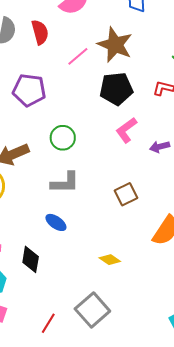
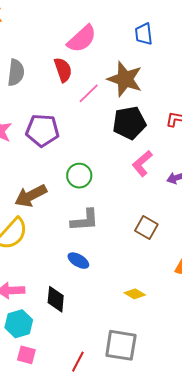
red semicircle: (40, 32) -> (63, 70), moved
brown square: (126, 194) -> (146, 228), turned -30
gray square: (92, 310) -> (121, 345), turned -36

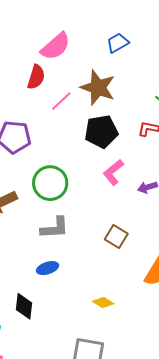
blue trapezoid: (144, 34) -> (118, 43), turned 65
red semicircle: (63, 70) -> (36, 77), turned 35
green circle: (79, 176) -> (50, 183), size x1.4
blue ellipse: (78, 261) -> (48, 268), turned -50

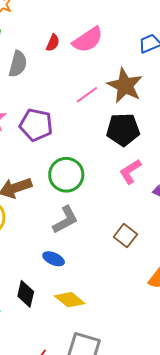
red semicircle: (36, 77) -> (53, 43), moved, size x0.7
gray L-shape: (55, 228) -> (65, 220), turned -32
blue ellipse: (48, 268) -> (54, 259), turned 35
yellow diamond: (103, 303) -> (70, 300), moved, size x1.4

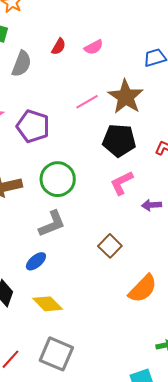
pink semicircle: (88, 40) -> (94, 47), size x0.6
blue ellipse: (54, 259) -> (36, 261), turned -70

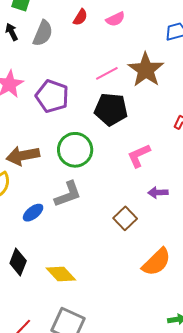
black pentagon: (119, 140) -> (111, 109), moved
purple arrow: (151, 205) -> (158, 193), moved
blue ellipse: (36, 261) -> (33, 213), moved

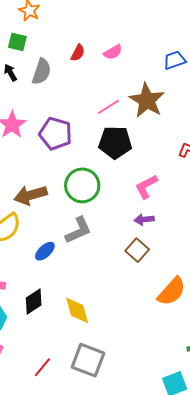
purple arrow: (158, 193) -> (144, 219), moved
black diamond: (18, 262) -> (34, 302), turned 40
yellow diamond: (61, 274) -> (77, 310), turned 32

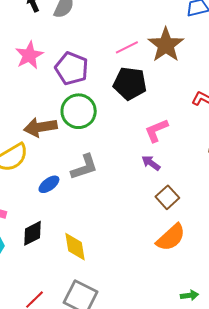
green circle: (82, 185) -> (79, 111), moved
purple arrow: (144, 219) -> (151, 163), turned 36
brown square: (137, 250) -> (167, 197), moved

